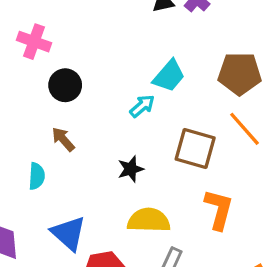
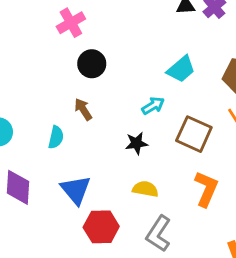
pink cross: (34, 42) -> (71, 23), turned 32
cyan arrow: (142, 106) -> (153, 106), moved
yellow semicircle: (149, 220) -> (145, 189), size x0.7

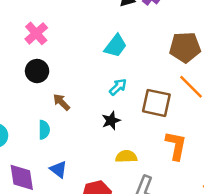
black circle: (92, 64) -> (37, 71), moved
cyan trapezoid: (181, 69) -> (116, 46), moved
blue triangle: (76, 190) -> (58, 169), moved, size x0.7

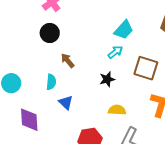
cyan trapezoid: (116, 46) -> (124, 30), moved
blue triangle: (58, 169) -> (66, 103), moved

